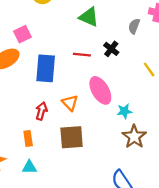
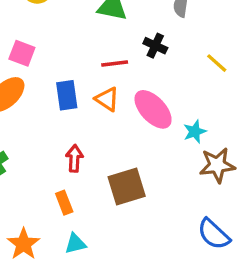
pink square: (22, 34) -> (22, 53), turned -30
blue rectangle: (46, 68) -> (67, 95), size x0.7
orange triangle: (70, 103) -> (107, 99), moved
brown star: (134, 137) -> (217, 165), turned -30

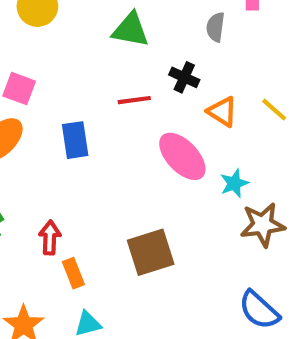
yellow line: (217, 63) -> (274, 110), moved
orange triangle: (107, 99) -> (222, 112), moved
red arrow: (74, 158) -> (50, 238), moved

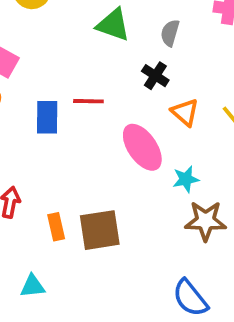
gray semicircle: (216, 27) -> (170, 33), moved
red line: (134, 100) -> (88, 101), moved
orange rectangle: (73, 273) -> (56, 227), moved

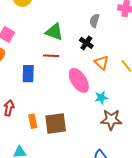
green triangle: (113, 25) -> (54, 32), moved
blue rectangle: (47, 117) -> (28, 74), moved

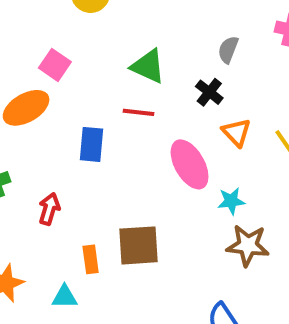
orange rectangle: (33, 121) -> (91, 259), moved

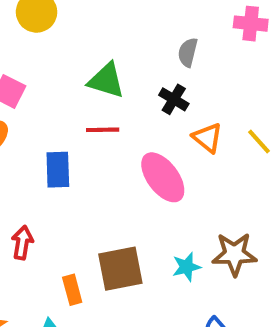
cyan star: (231, 201) -> (186, 267), moved

